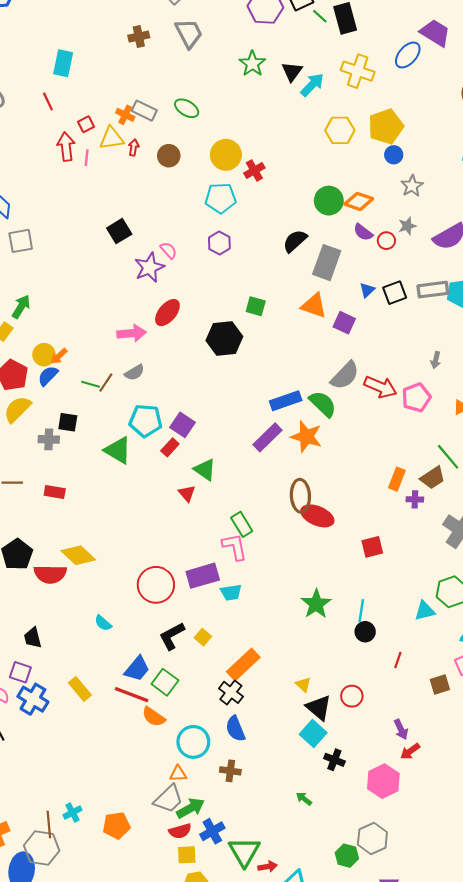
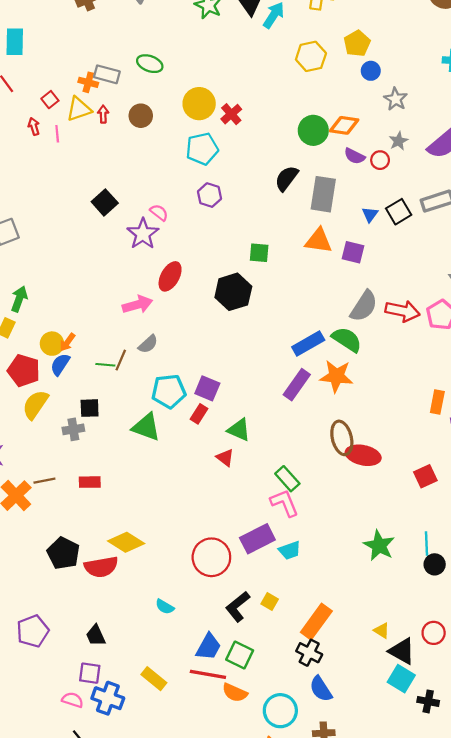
yellow pentagon: (386, 126) -> (357, 43), size x0.7
red arrow: (66, 147) -> (34, 126), size x0.6

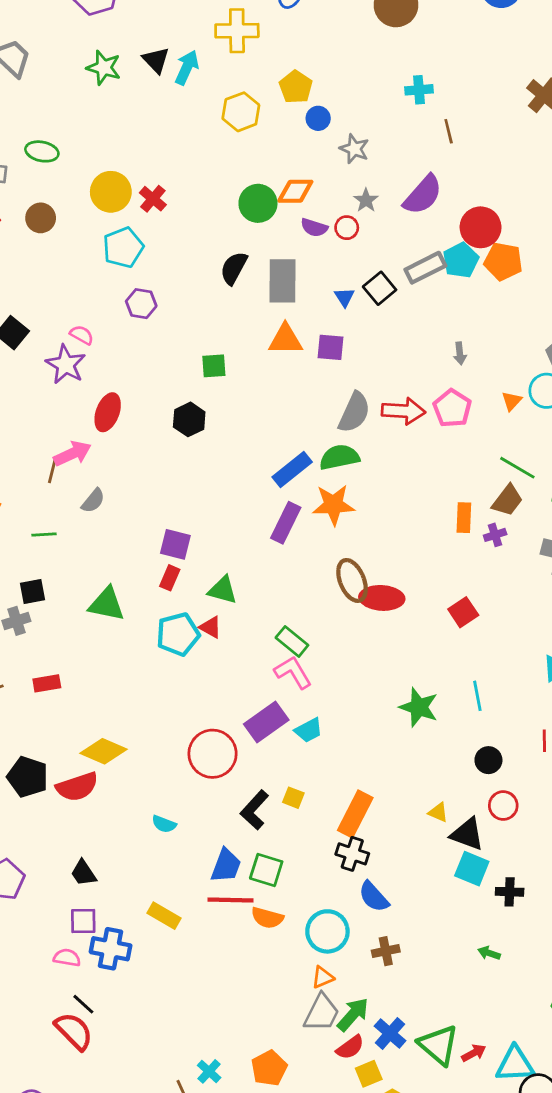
black hexagon: (233, 292) -> (189, 419), size x0.7
green semicircle: (347, 340) -> (339, 457), turned -36
brown line: (121, 360) -> (53, 470), moved
cyan pentagon: (169, 391) -> (178, 634), moved
black circle: (435, 564) -> (488, 760), moved

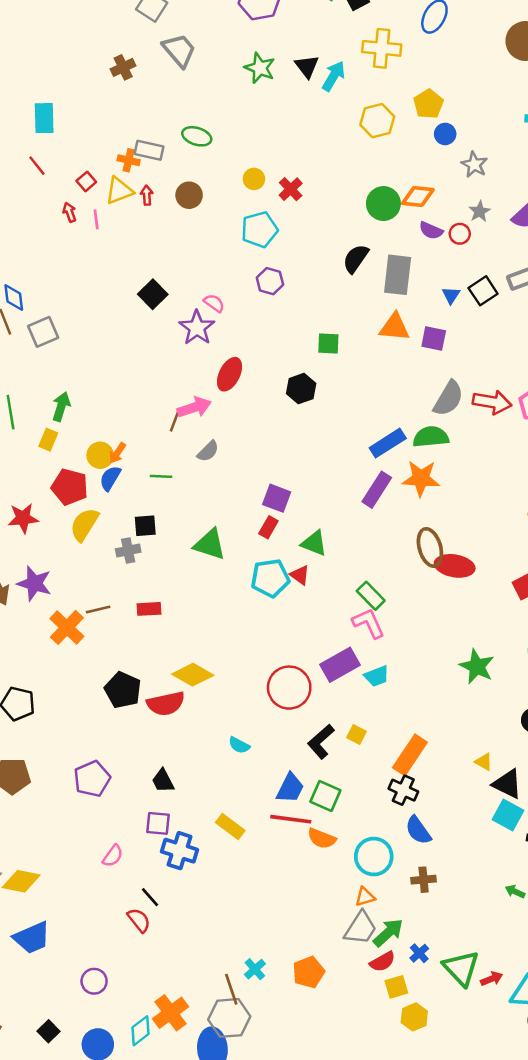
yellow circle: (111, 192) -> (254, 179), size x0.6
pink semicircle: (67, 958) -> (113, 856), moved, turned 110
red semicircle: (74, 1031) -> (139, 920), size x0.7
blue cross: (390, 1033) -> (419, 953), size x0.7

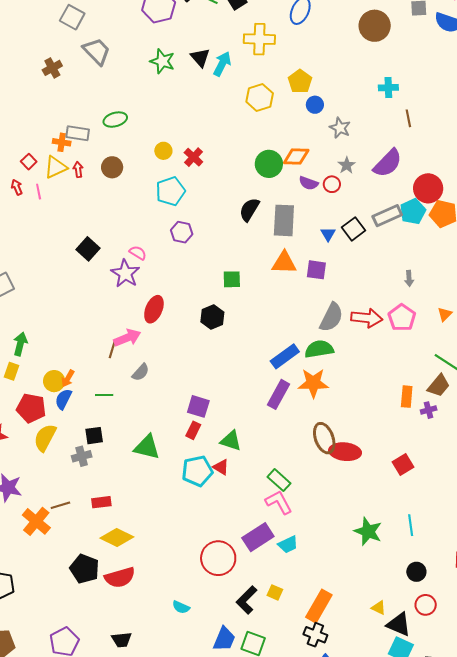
green ellipse: (197, 136) -> (115, 120), turned -30
yellow diamond: (193, 675) -> (117, 538), moved
black trapezoid: (163, 781) -> (122, 640), turned -65

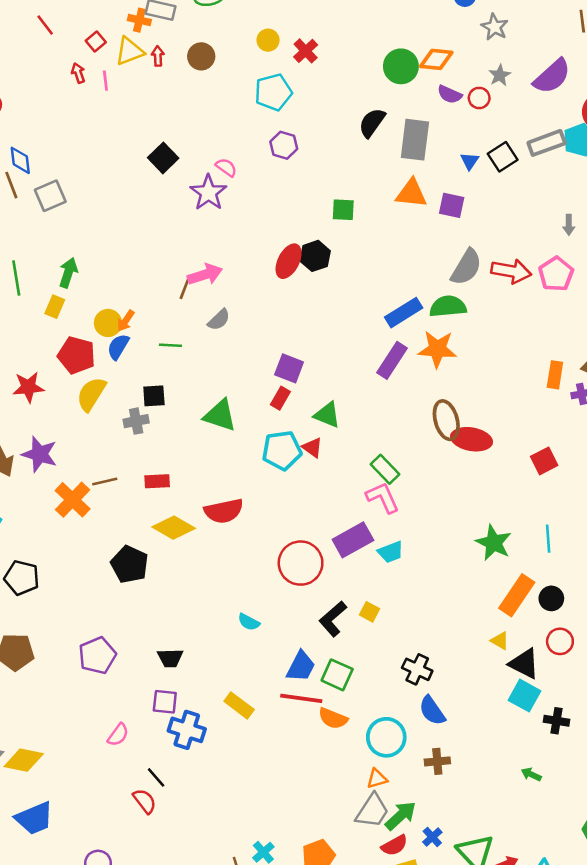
red ellipse: (154, 309) -> (289, 261), moved
red semicircle: (120, 577) -> (224, 511), moved
orange rectangle: (319, 606) -> (517, 595), moved

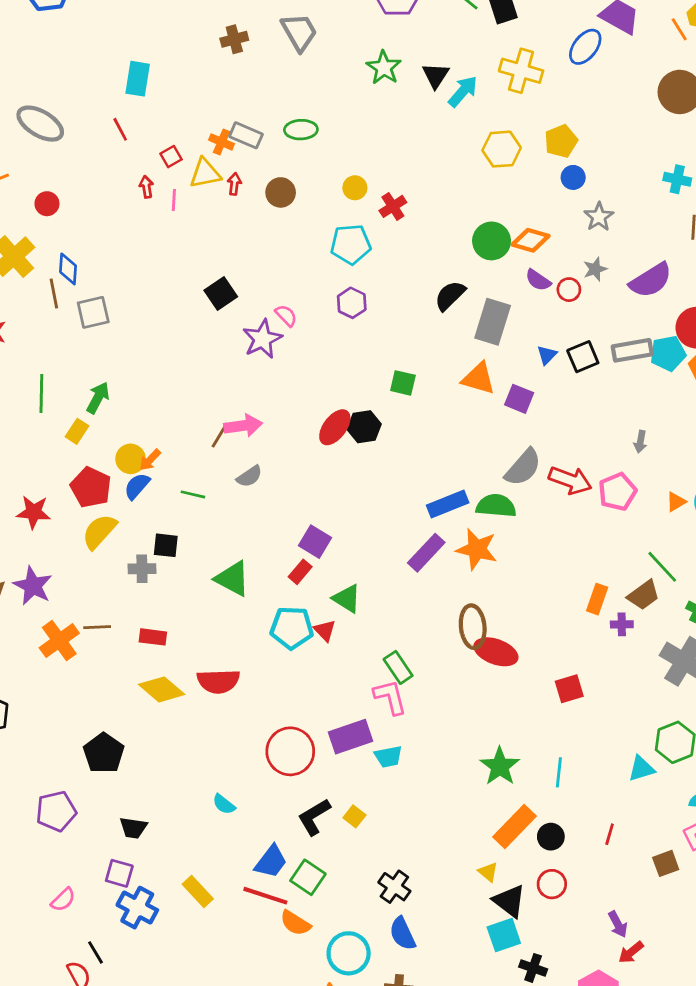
black pentagon: (130, 564) -> (104, 753), moved
cyan square: (525, 696) -> (504, 935), turned 32

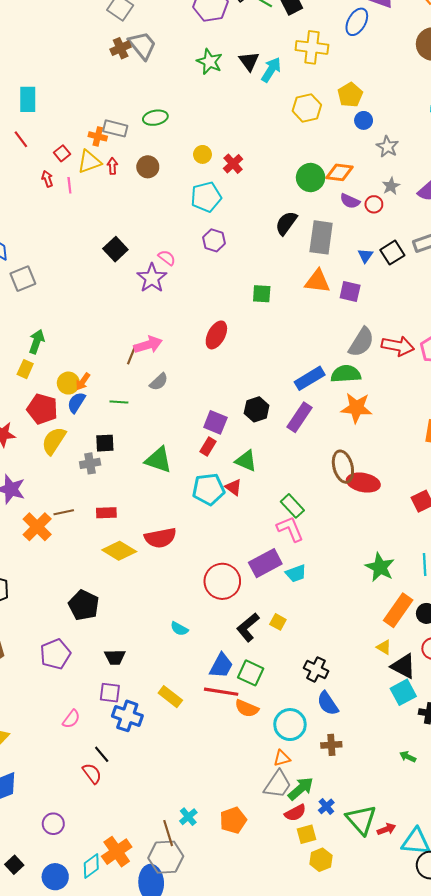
brown cross: (234, 39) -> (121, 48), moved
black hexagon: (364, 427) -> (257, 409), moved
orange star: (477, 549) -> (356, 408), moved

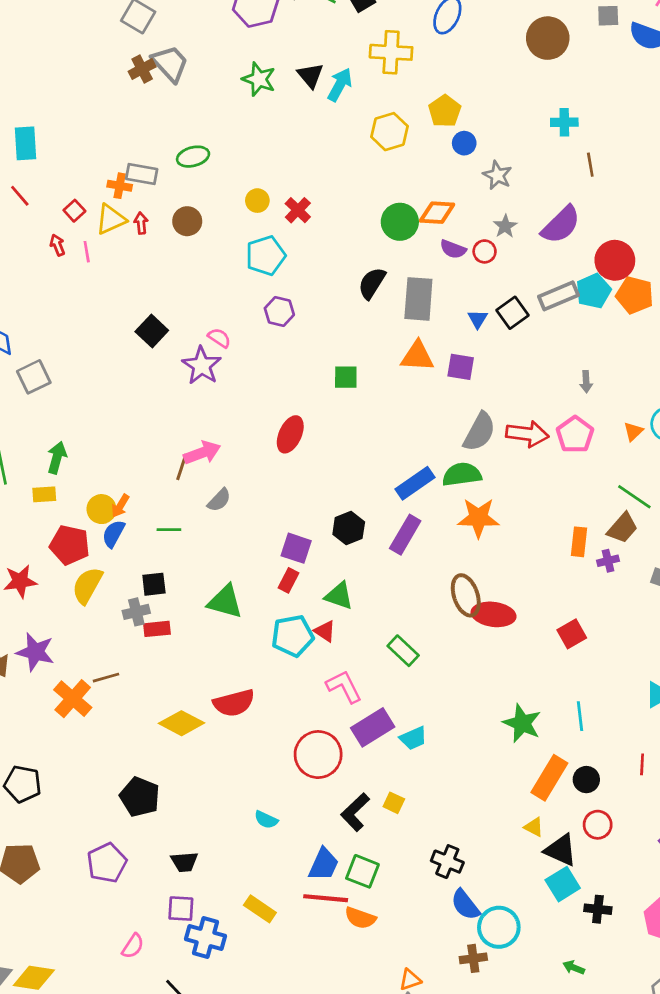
yellow rectangle: (25, 369) -> (44, 494), turned 66
red rectangle: (106, 513) -> (157, 629), moved
pink L-shape: (290, 529) -> (344, 687), moved
cyan circle: (290, 725) -> (499, 927), moved

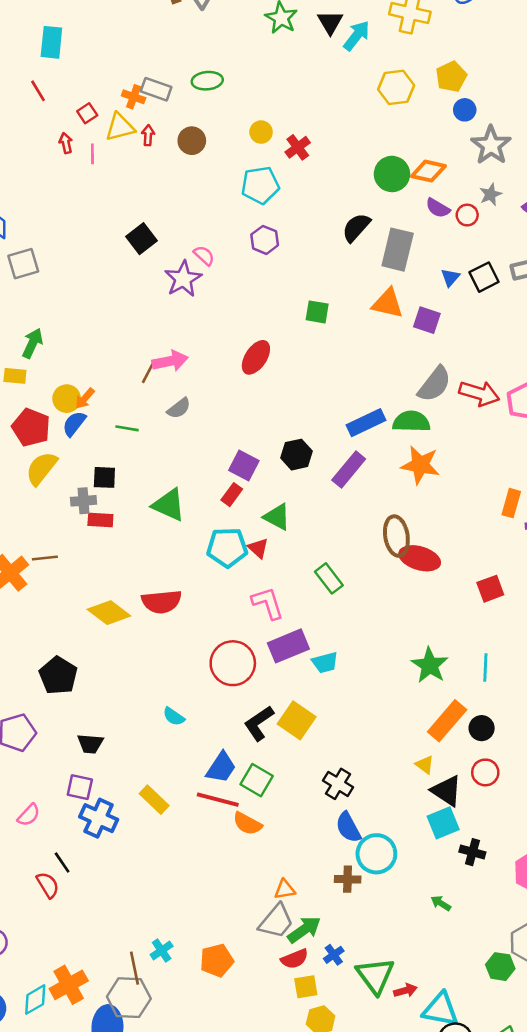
gray star: (497, 175) -> (491, 145), size x1.4
yellow square: (394, 803) -> (297, 720), size x1.8

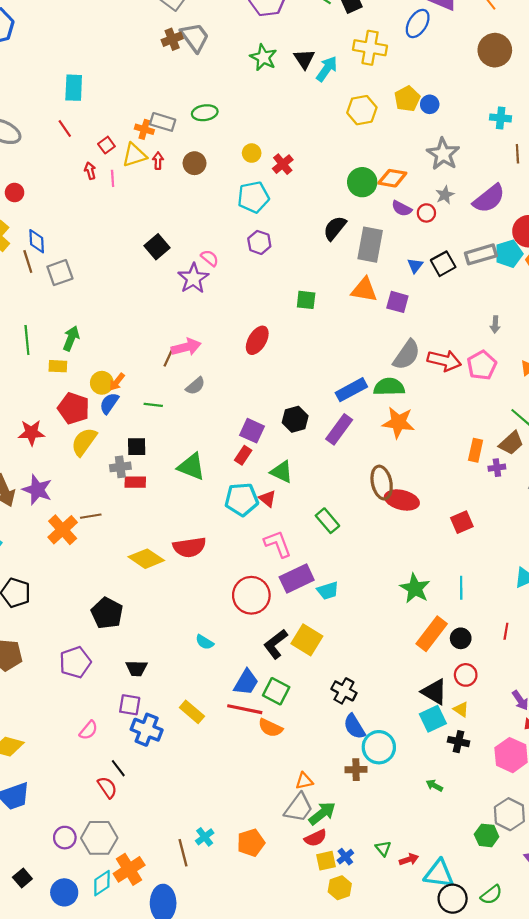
blue circle: (465, 110) -> (430, 104), moved
yellow triangle: (425, 765) -> (461, 709), moved
blue cross: (334, 955) -> (345, 857), moved
green triangle: (375, 976) -> (383, 848), size x0.5
gray hexagon: (129, 998) -> (99, 838), moved

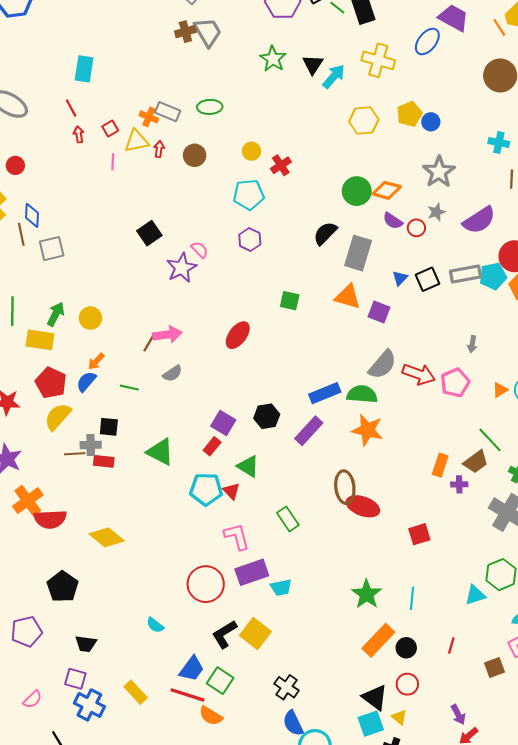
red arrow: (90, 171) -> (79, 134), moved
yellow rectangle: (58, 366) -> (40, 340), size x1.5
yellow circle: (102, 383) -> (90, 318), moved
brown line: (91, 516) -> (75, 454), moved
red semicircle: (189, 547) -> (50, 519), moved

